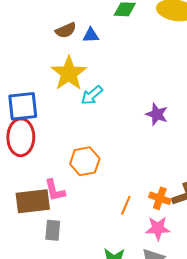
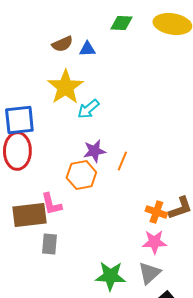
purple star: (157, 114) -> (94, 151), moved, turned -30
orange line: (126, 205) -> (122, 161), moved

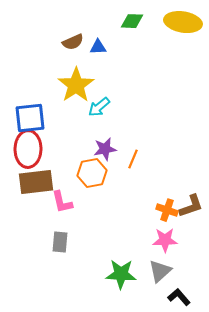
brown rectangle: (29, 215) -> (36, 182), moved

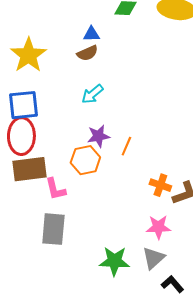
brown semicircle: (73, 42) -> (87, 53), moved
yellow star: (76, 85) -> (28, 55), moved
orange cross: (167, 210) -> (160, 185), moved
gray rectangle: (60, 242) -> (53, 229), size x1.5

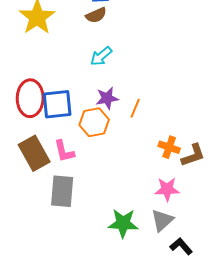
blue square: (23, 105) -> (57, 104), moved
brown rectangle: (29, 169) -> (34, 153), moved, turned 68

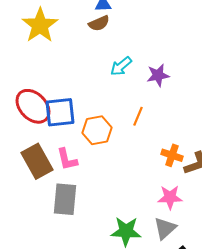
cyan arrow: (101, 56) -> (121, 66), moved
red ellipse: (30, 98) -> (33, 106), turned -45
purple star: (107, 98) -> (158, 75), moved

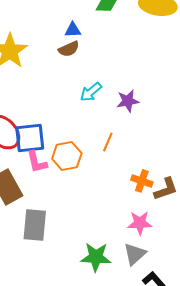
pink L-shape: (67, 159) -> (37, 162), moved

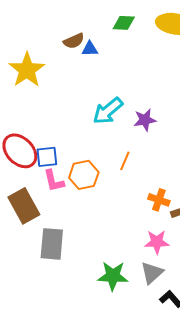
brown semicircle: (69, 49) -> (74, 41), moved
cyan arrow: (91, 92) -> (108, 111), size x1.4
blue square: (30, 138) -> (47, 157), size x0.7

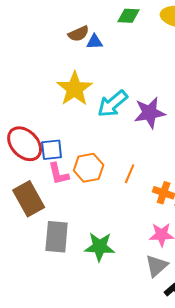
yellow star: (27, 70) -> (75, 89), moved
purple star: (145, 120) -> (150, 113), size x1.4
orange line: (125, 161) -> (130, 174), moved
green star: (113, 276) -> (100, 247), moved

